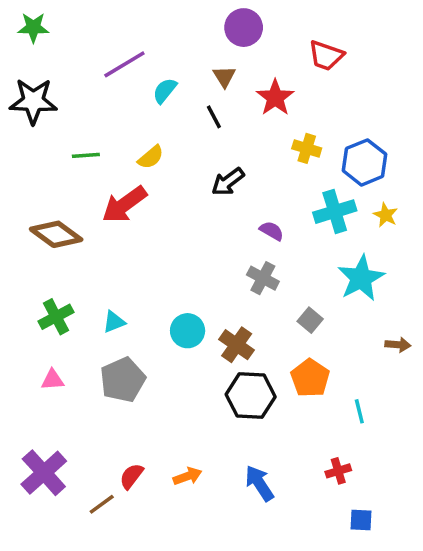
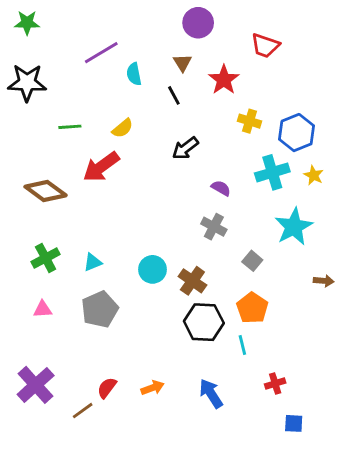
cyan semicircle: (165, 91) -> (134, 74), turned -50
cyan line: (359, 411) -> (242, 345), moved

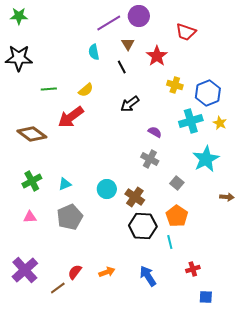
purple line: (101, 53) -> (109, 23), moved

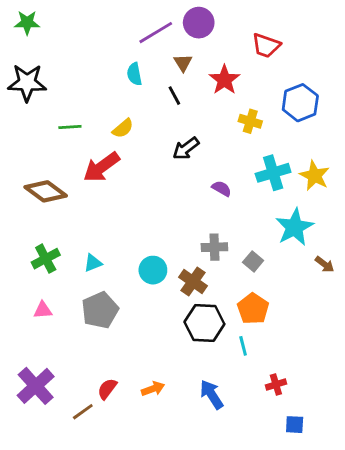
blue hexagon: (208, 93) -> (300, 103), moved
yellow star: (220, 123) -> (315, 176), size x1.5
gray cross: (150, 159) -> (214, 247), moved, turned -30
brown arrow: (227, 197) -> (325, 264), moved, turned 32

